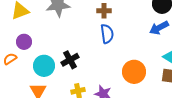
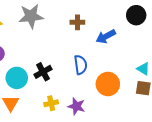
blue arrow: (159, 28) -> (106, 36), moved
blue semicircle: (107, 34) -> (81, 65), moved

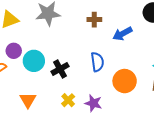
cyan circle: (17, 78) -> (34, 61), moved
yellow cross: (51, 103) -> (68, 100), turned -32

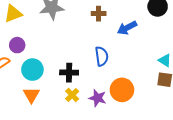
cyan circle: (34, 61) -> (32, 70), moved
black cross: (60, 69) -> (69, 73), moved, turned 30
orange circle: (125, 81) -> (122, 90), moved

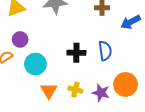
black cross: (69, 73) -> (76, 53), moved
orange triangle: (31, 95) -> (49, 91), moved
yellow cross: (72, 95) -> (75, 90), turned -32

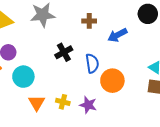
black cross: (76, 53) -> (64, 52), moved, turned -30
orange circle: (126, 84) -> (112, 81), moved

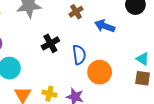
brown cross: (89, 21) -> (76, 12), turned -32
blue arrow: (117, 35) -> (105, 26), turned 48

